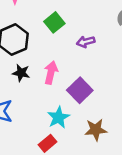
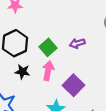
green square: (54, 22) -> (48, 47), moved

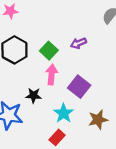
black star: (22, 72) -> (34, 95), moved

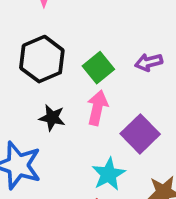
black star: (34, 95) -> (52, 118), moved

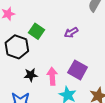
green square: (98, 68) -> (36, 31), moved
pink arrow: (97, 108) -> (52, 76), moved

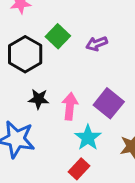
purple arrow: (71, 32) -> (97, 44), moved

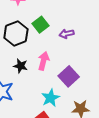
pink arrow: (70, 106) -> (43, 61), moved

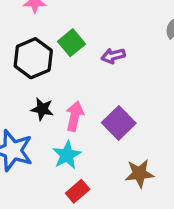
pink arrow: (43, 61) -> (75, 116), moved
cyan star: (51, 98) -> (67, 155), moved

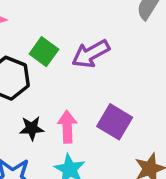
purple arrow: (113, 56) -> (91, 54), size x1.5

